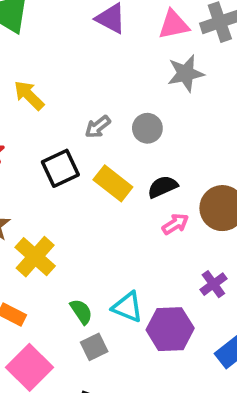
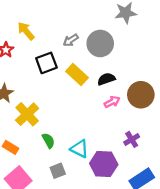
yellow arrow: (29, 95) -> (26, 31), moved
gray circle: (147, 128) -> (100, 43), size x1.5
green semicircle: (81, 312) -> (48, 141), moved

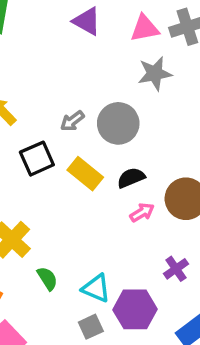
gray square: (58, 171) -> (91, 327), moved

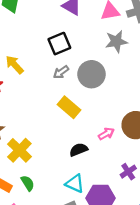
black square: (37, 159) -> (59, 44), moved
black semicircle: (131, 178) -> (79, 150), moved
green semicircle: (47, 278) -> (28, 183), moved

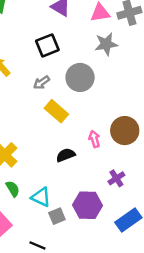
gray arrow: (61, 72) -> (42, 83), moved
pink arrow: (106, 134) -> (94, 139), turned -77
cyan triangle: (75, 184) -> (41, 197), moved

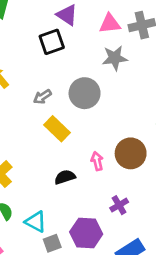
black square: (47, 45) -> (52, 42), moved

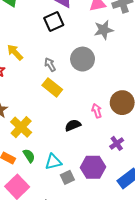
gray arrow: (42, 97) -> (50, 65), turned 96
yellow rectangle: (57, 129) -> (52, 87), moved
cyan triangle: (36, 222) -> (53, 162), turned -36

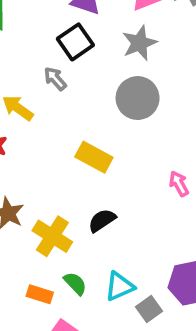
gray star: (104, 30) -> (139, 43), moved
gray arrow: (50, 65) -> (55, 79), moved
black semicircle: (73, 125) -> (102, 220), moved

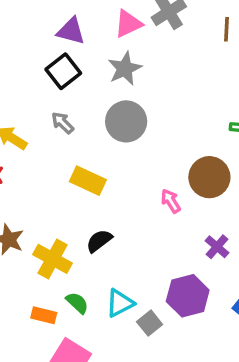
gray arrow: (55, 79) -> (63, 123), moved

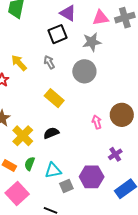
green semicircle: (77, 303) -> (30, 164), turned -128

